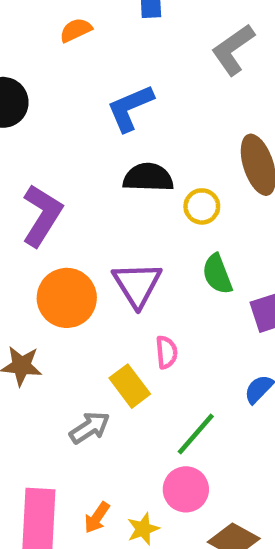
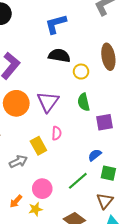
green line: (196, 434) -> (78, 181), moved
pink circle: (186, 489) -> (42, 189), moved

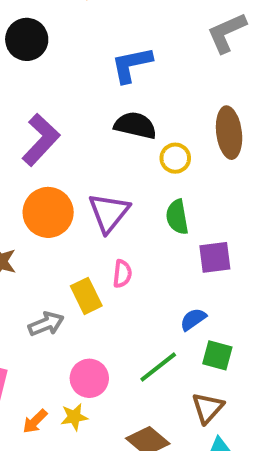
orange arrow: (16, 201) -> (35, 421), moved

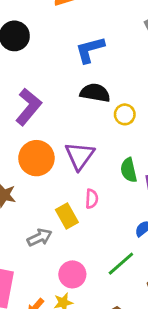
green semicircle: (177, 217) -> (129, 170), moved

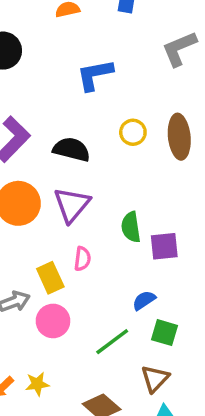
black semicircle: (95, 93) -> (72, 149), moved
yellow circle: (125, 114) -> (133, 132), moved
pink circle: (72, 274) -> (53, 321), moved

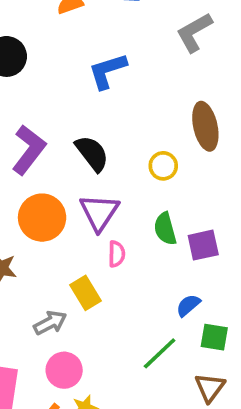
yellow circle: (133, 132) -> (163, 166), moved
black semicircle: (72, 149) -> (92, 153), turned 45
pink semicircle: (82, 259) -> (117, 254), moved
pink circle: (53, 321) -> (64, 370), moved

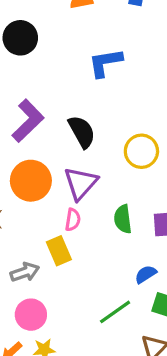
yellow circle: (163, 166) -> (141, 151), size x1.4
green semicircle: (165, 229) -> (123, 219), moved
pink semicircle: (117, 254) -> (73, 220), moved

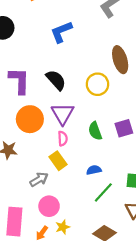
purple L-shape: (28, 121) -> (19, 81), turned -32
blue semicircle: (146, 274) -> (94, 170), moved, turned 32

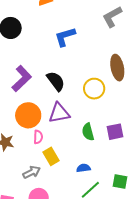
purple L-shape: (19, 81) -> (22, 79), turned 40
purple triangle: (63, 114) -> (59, 113), turned 45
pink semicircle: (63, 139) -> (38, 137), moved

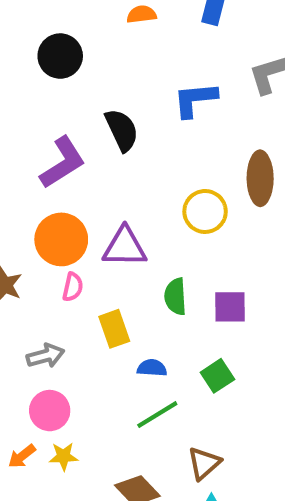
blue L-shape: (65, 37) -> (195, 100), moved
black semicircle: (56, 81) -> (122, 130), moved
yellow rectangle: (51, 156) -> (114, 329), moved
green square: (120, 182) -> (217, 376), moved, turned 35

